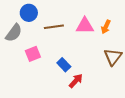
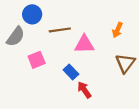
pink triangle: (85, 26) -> (84, 44), moved
red arrow: (76, 81) -> (84, 90), turned -77

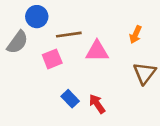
pink square: (37, 60) -> (52, 59), moved
blue rectangle: (71, 72) -> (70, 99), moved

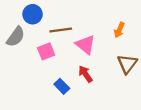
pink triangle: (97, 51) -> (85, 45), turned 40
red arrow: (97, 104) -> (85, 74), moved

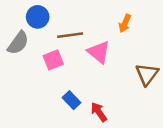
orange arrow: (119, 30) -> (125, 23), moved
red arrow: (85, 74) -> (99, 112), moved

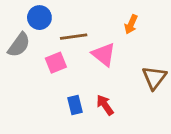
blue rectangle: (71, 100) -> (75, 105), turned 30
red arrow: (99, 112) -> (105, 105), moved

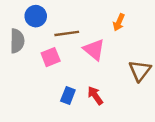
gray semicircle: (19, 45) -> (17, 41), turned -35
blue rectangle: (75, 105) -> (68, 95), turned 35

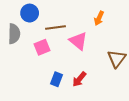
red arrow: (95, 95) -> (79, 79), turned -105

